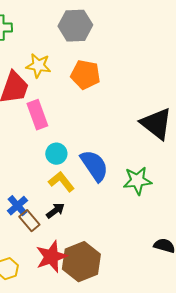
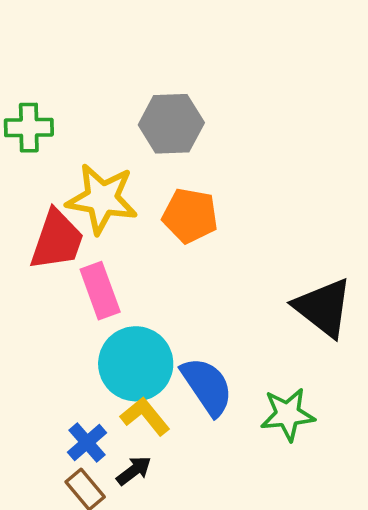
yellow star: (38, 66) -> (102, 199), size x1.5
cyan circle: (56, 154) -> (136, 364), size x1.8
blue cross: (17, 206) -> (87, 443), moved

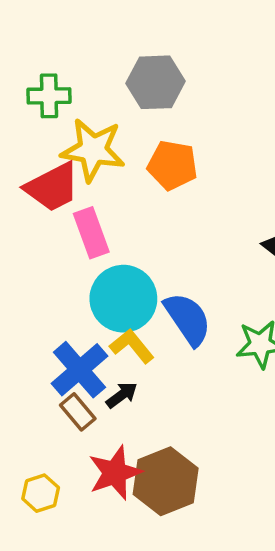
green cross: (29, 128) -> (49, 96), moved
red trapezoid: (57, 240) -> (52, 187), turned 44
blue cross: (87, 443) -> (79, 370), size x1.6

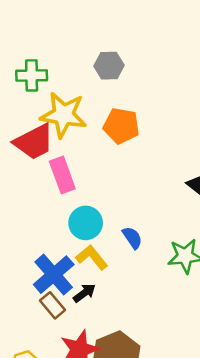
gray hexagon: (156, 82) -> (109, 66), size x0.7
cyan circle: (123, 299) -> (86, 223), size x0.7
blue semicircle: (188, 319) -> (132, 238), size x0.6

